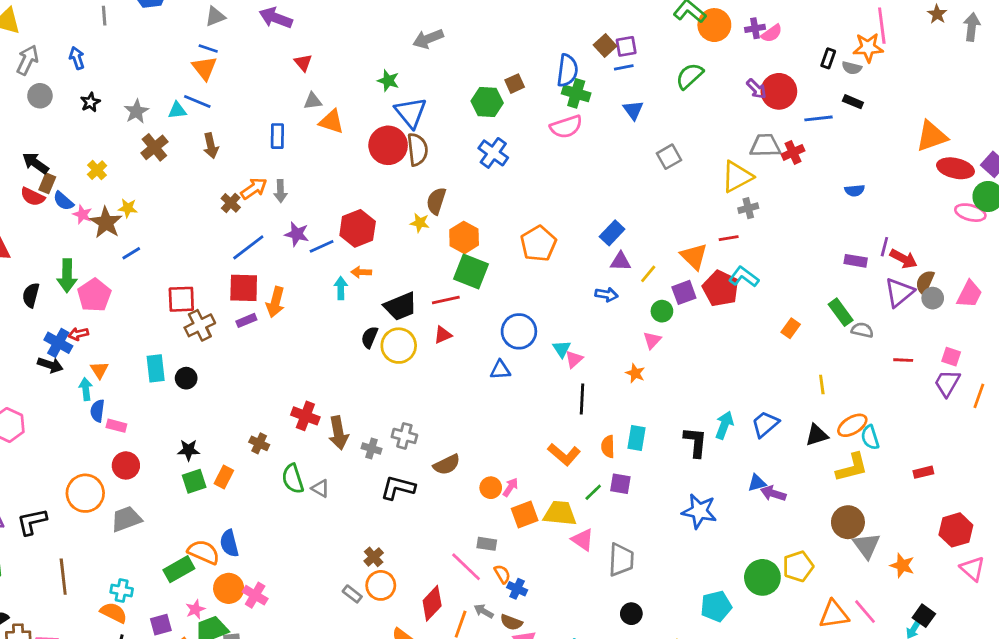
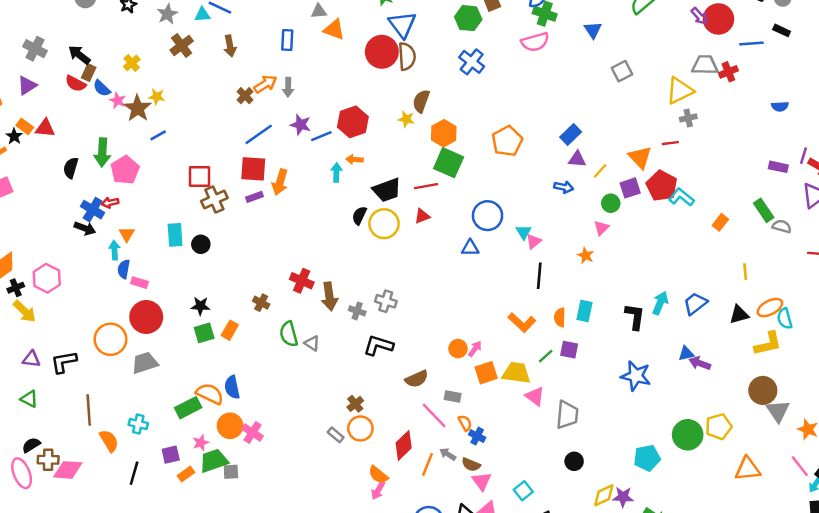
cyan L-shape: (744, 277) -> (681, 197), moved
red circle: (126, 465) -> (146, 317), size x1.4
brown semicircle: (447, 465) -> (417, 379), moved
pink line: (865, 612) -> (800, 466), moved
orange semicircle: (114, 613) -> (109, 441), moved, turned 30

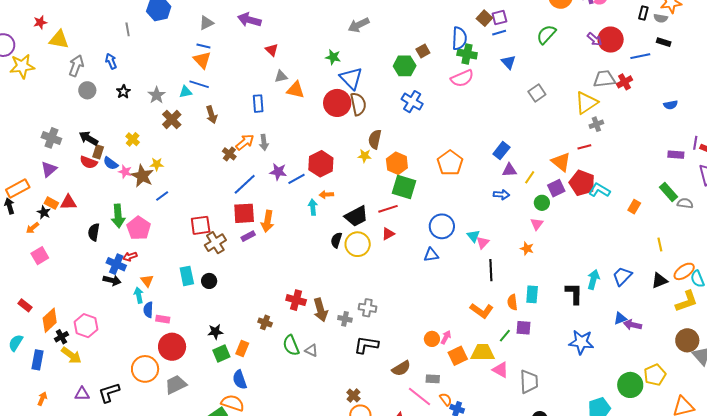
blue semicircle: (232, 387) -> (240, 380), moved

